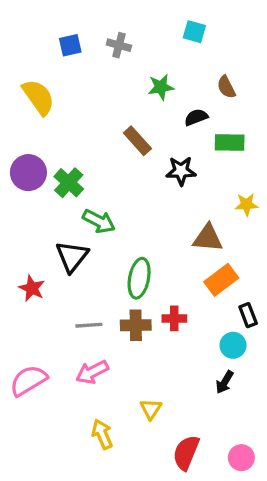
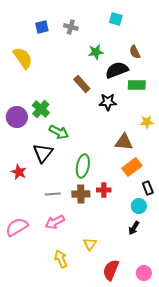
black semicircle: (196, 117) -> (117, 70), size x1.6
purple circle: (28, 173) -> (17, 117), moved

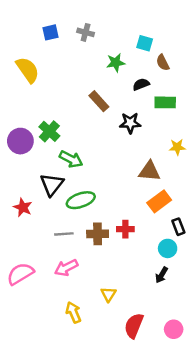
cyan square: (116, 19) -> (145, 43), moved
black semicircle: (117, 70) -> (141, 84), size x0.6
green ellipse: (83, 166) -> (81, 200), moved, turned 60

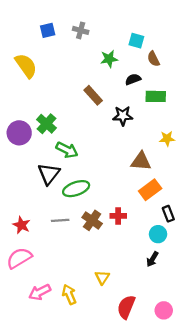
red star: (23, 207) -> (21, 225), moved
brown cross: (98, 234) -> (92, 220), turned 36
pink arrow: (66, 268) -> (40, 292), moved

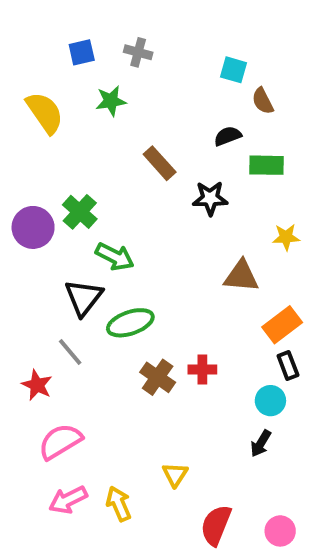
green star: (109, 59) -> (111, 101), moved
orange rectangle: (150, 190) -> (282, 325), moved
gray line: (60, 220) -> (70, 352), moved, turned 54
pink semicircle: (19, 258) -> (60, 441), moved

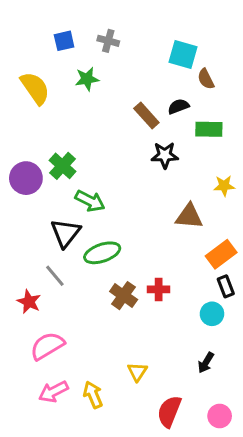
cyan square: (233, 70) -> (183, 55), size x1.4
brown rectangle: (160, 163) -> (146, 116), moved
black arrow: (261, 443) -> (206, 363), moved

